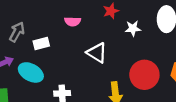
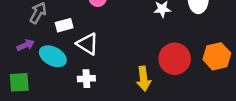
white triangle: (97, 53) -> (88, 44), moved

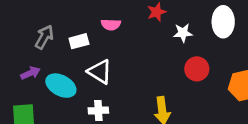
white rectangle: (64, 25) -> (79, 41), moved
red circle: (175, 59) -> (197, 69), moved, size x0.7

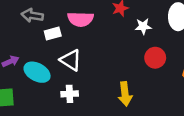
pink semicircle: (111, 25) -> (80, 19), size x1.5
gray arrow: (44, 37) -> (32, 16), moved, turned -110

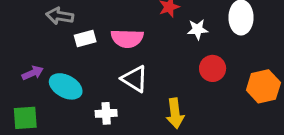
pink semicircle: (80, 19) -> (127, 38), moved
white triangle: (71, 60) -> (135, 79), moved

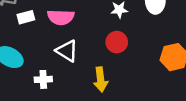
red circle: (213, 68) -> (117, 42), moved

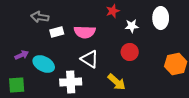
white cross: (43, 79) -> (71, 82), size x1.5
yellow arrow: (101, 79) -> (117, 82), turned -42

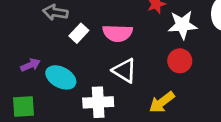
white star: (132, 26) -> (183, 25), size x1.5
white rectangle: (57, 32) -> (79, 33), turned -32
yellow arrow: (117, 82) -> (162, 102), turned 102

